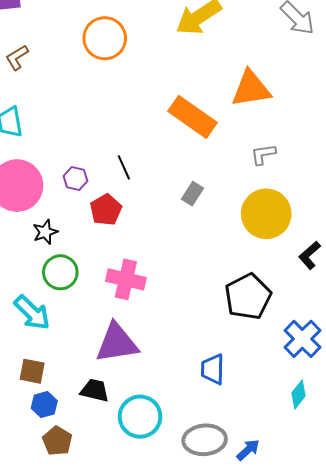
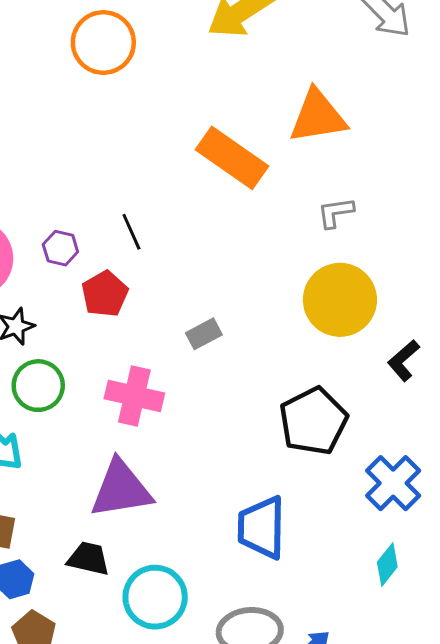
gray rectangle: (193, 194) -> (204, 334), moved, turned 30
blue trapezoid: (213, 369) -> (262, 528), size x1.4

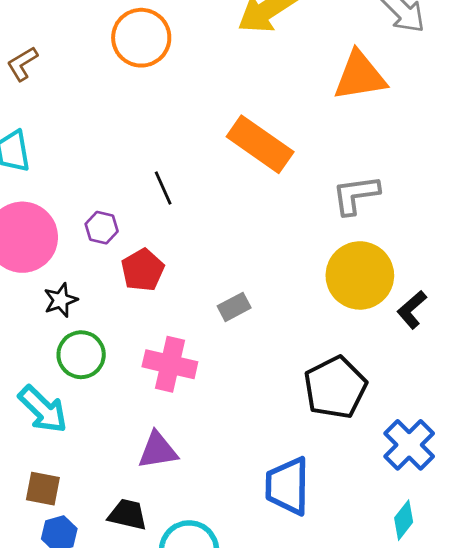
orange triangle: (318, 116) -> (360, 76), moved
gray L-shape: (336, 213) -> (356, 195), size x1.4
black line: (131, 232) -> (163, 188), moved
black L-shape: (404, 360) -> (412, 310), moved
purple triangle: (121, 489) -> (158, 450), size x0.7

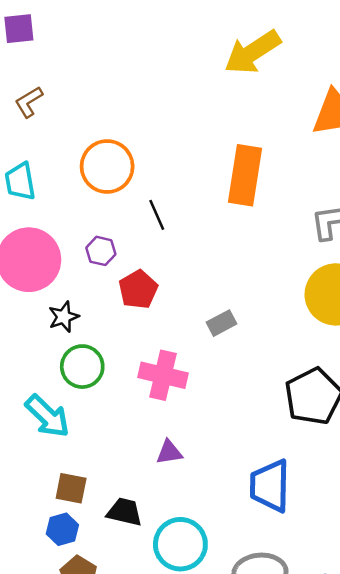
orange circle: (141, 38) -> (107, 166), moved
orange rectangle: (260, 144) -> (245, 175), turned 64
purple triangle: (158, 450) -> (169, 452), moved, size x0.7
brown square: (43, 489) -> (71, 488), moved

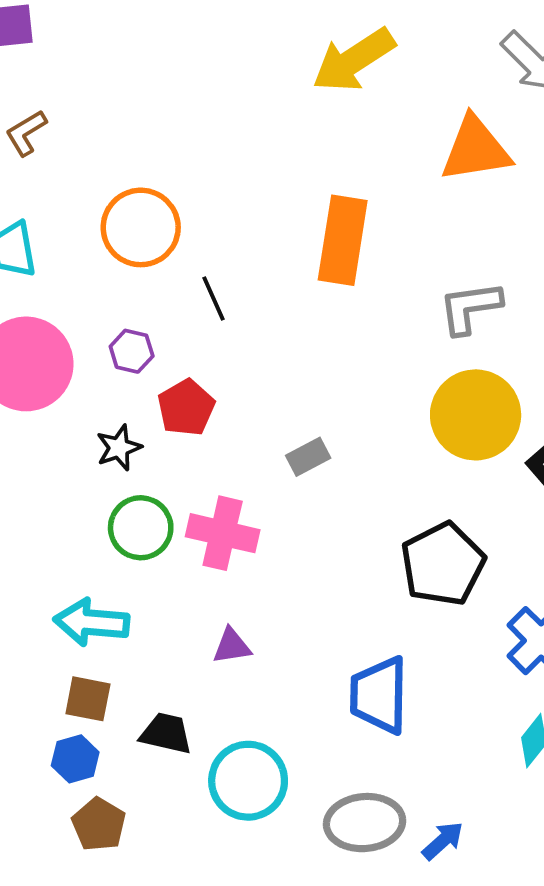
black star: (64, 317) -> (119, 448), moved
green circle: (82, 367) -> (141, 528), moved
cyan arrow: (47, 416) -> (92, 622), moved, turned 141

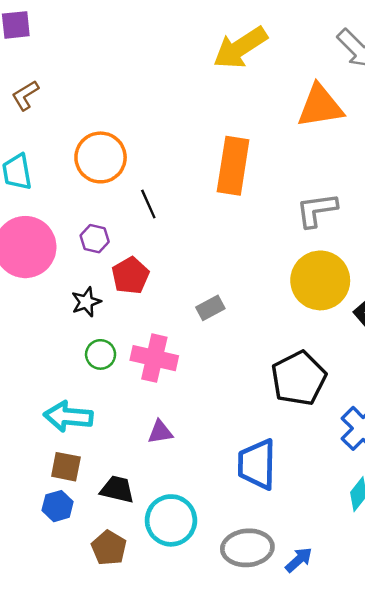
green circle: (141, 528) -> (101, 354), size x0.7
brown pentagon: (99, 824) -> (109, 548), moved

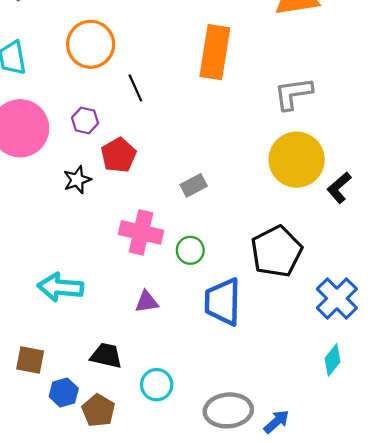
green circle: (101, 354) -> (190, 250), moved
blue trapezoid: (257, 464) -> (223, 302), moved
brown square: (66, 467) -> (30, 360), moved
blue hexagon: (58, 506) -> (64, 393), moved
cyan circle: (171, 520) -> (157, 385), size x0.7

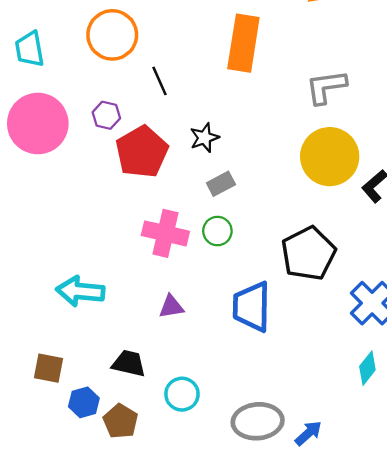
red pentagon: (119, 155) -> (142, 152), size x1.4
black star: (77, 180) -> (204, 138), moved
green circle: (190, 250) -> (217, 231), moved

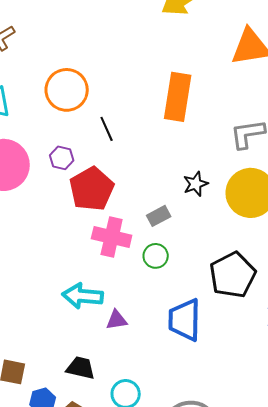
black star: (204, 138) -> (196, 184), moved
pink cross: (165, 233) -> (112, 237), moved
cyan arrow: (80, 291) -> (83, 296), moved

